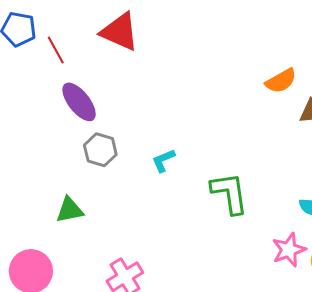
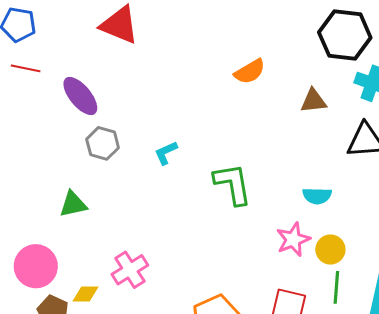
red line: (56, 50) -> (26, 68), moved, turned -48
orange semicircle: (281, 81) -> (250, 72), moved

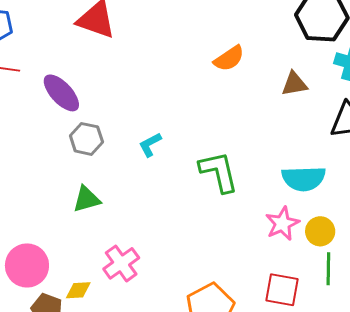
cyan semicircle: (317, 196) -> (304, 179), size x1.5
green triangle: (73, 204) -> (87, 199), moved

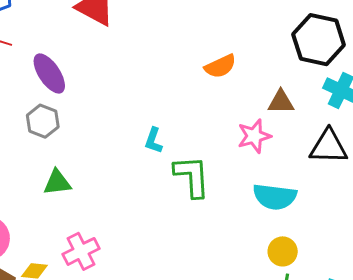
gray hexagon: (86, 139) -> (43, 121), moved
cyan L-shape: (150, 145) -> (154, 141), moved, turned -52
pink star: (282, 224) -> (254, 136), moved

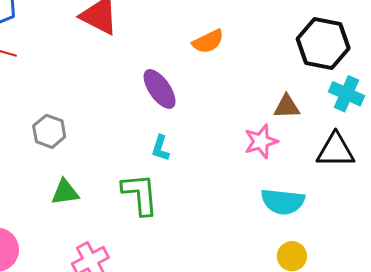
orange semicircle: (220, 66) -> (208, 41), moved
purple ellipse: (49, 73) -> (160, 89), moved
green L-shape: (192, 176) -> (140, 194), moved

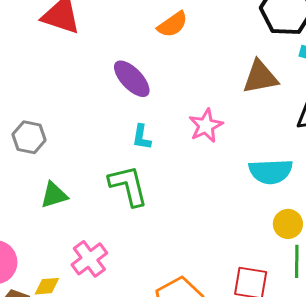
brown triangle: (287, 107) -> (260, 77), size x1.4
pink star: (261, 141) -> (206, 126), moved

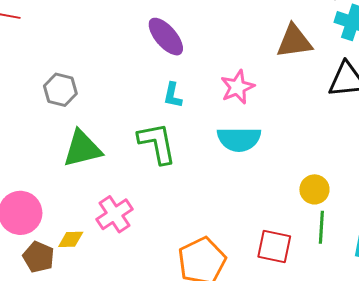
cyan semicircle: (271, 171) -> (239, 139), moved
green triangle: (54, 195) -> (82, 149), size x1.4

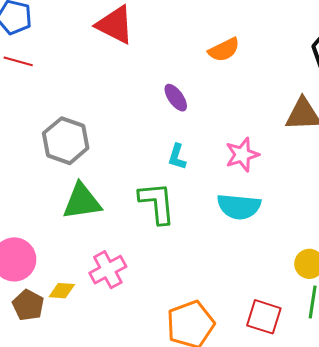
purple ellipse: (166, 37) -> (176, 98), size x0.7
gray hexagon: (60, 90) -> (66, 141), size x1.4

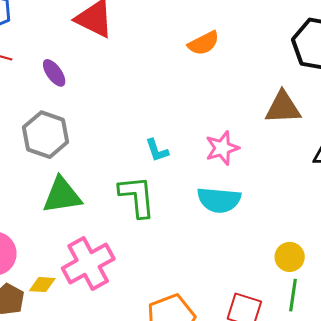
purple ellipse: (176, 98) -> (54, 73), moved
cyan L-shape: (177, 157) -> (157, 150), turned -36
pink cross: (108, 270) -> (88, 264), size x1.4

